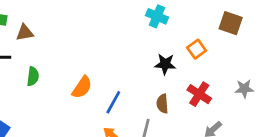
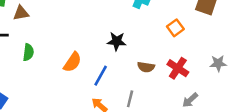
black star: (165, 64) -> (117, 41), moved
brown semicircle: (162, 104) -> (146, 67), moved, turned -77

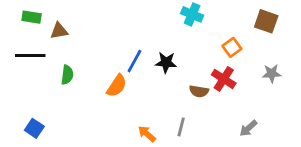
gray star: (218, 63) -> (272, 73), moved
red cross: (178, 68) -> (224, 79), moved
blue line: (101, 76) -> (134, 61), moved

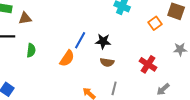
orange square: (232, 47) -> (155, 23), moved
red cross: (224, 79) -> (148, 64), moved
brown semicircle: (199, 91) -> (107, 62), moved

